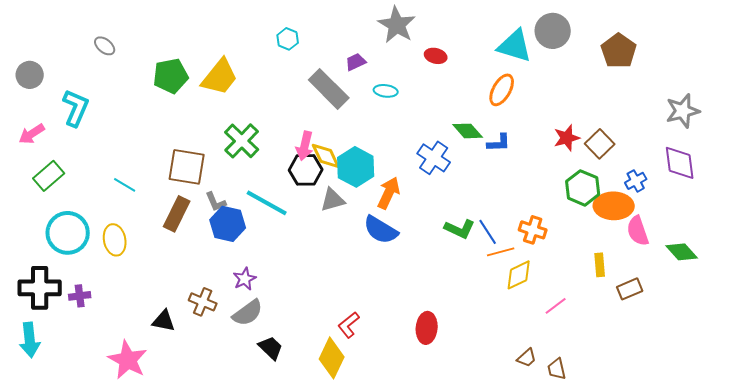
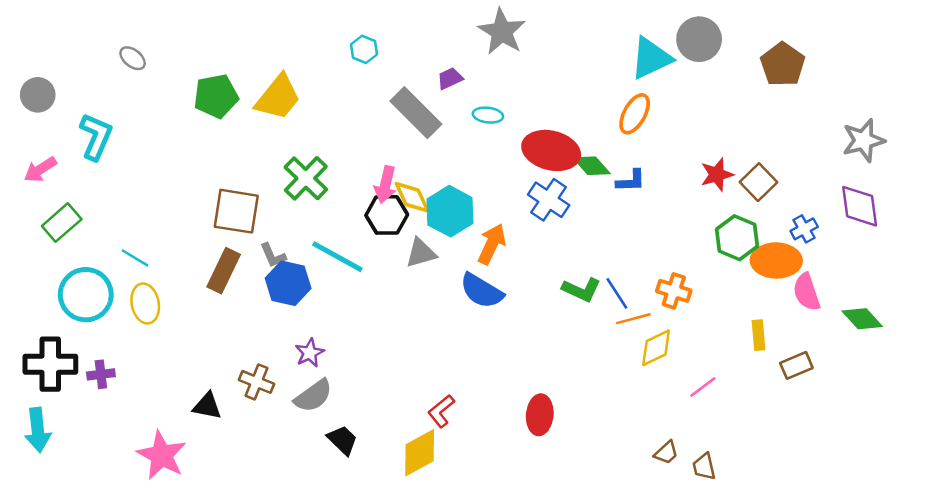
cyan triangle: (515, 46) -> (651, 58), turned -42
red ellipse: (436, 56) -> (551, 150), moved, size x2.0
cyan line: (125, 185) -> (135, 258), moved
yellow diamond: (332, 358) -> (420, 453), turned 36

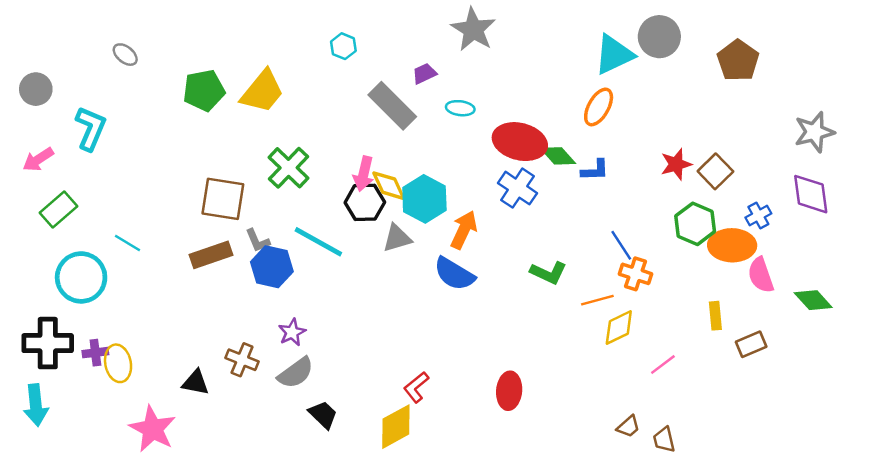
brown rectangle: (224, 271) -> (211, 255), turned 45
blue line: (617, 293) -> (621, 245), moved
yellow ellipse: (145, 304) -> (118, 363), moved

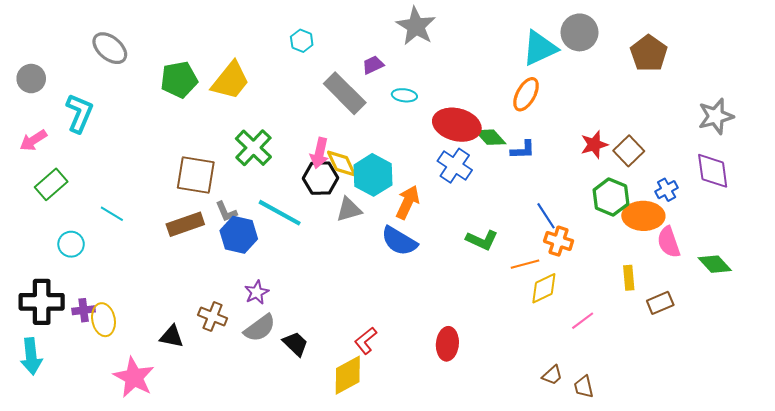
gray ellipse: (125, 55) -> (110, 48), size x1.6
cyan circle: (81, 277) -> (71, 244), size x0.6
black trapezoid: (323, 415) -> (295, 344), moved

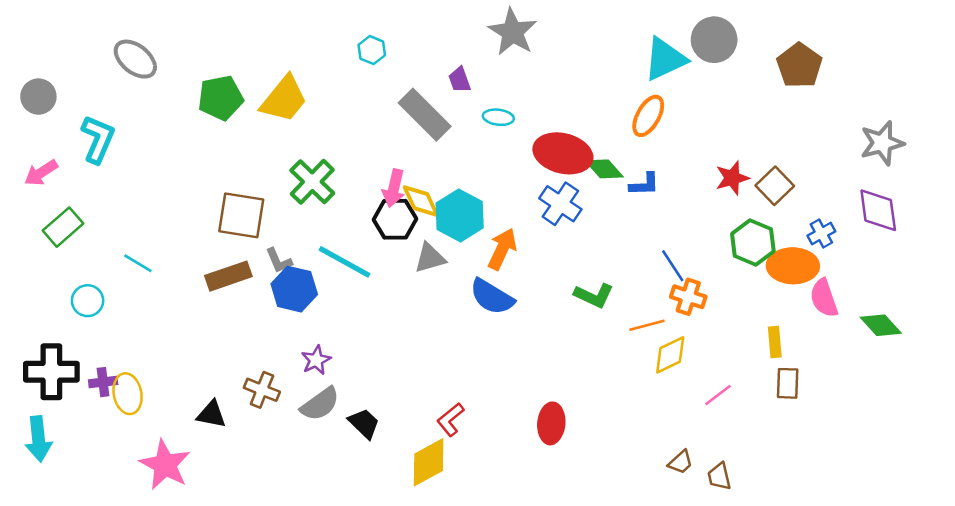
purple trapezoid: (373, 65) -> (460, 80), turned -85
brown rectangle: (660, 303) -> (788, 383), moved, turned -65

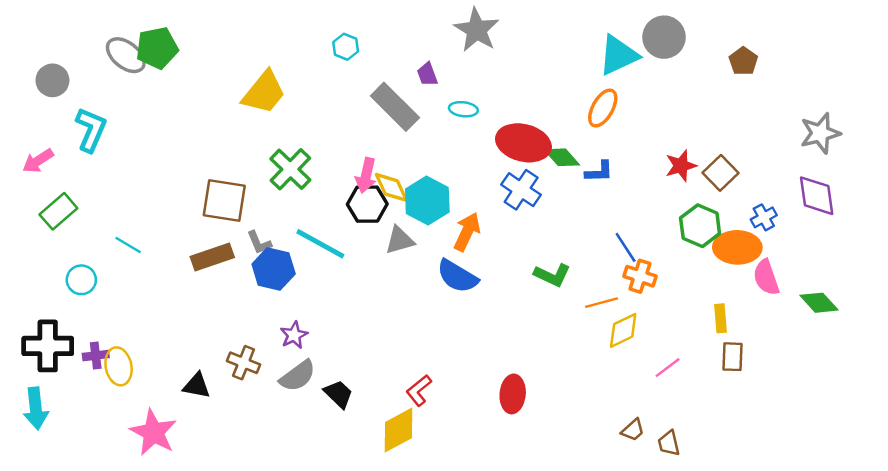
brown pentagon: (799, 66) -> (743, 61), size x0.7
gray circle: (38, 97) -> (52, 80), moved
green pentagon: (221, 98) -> (157, 48), moved

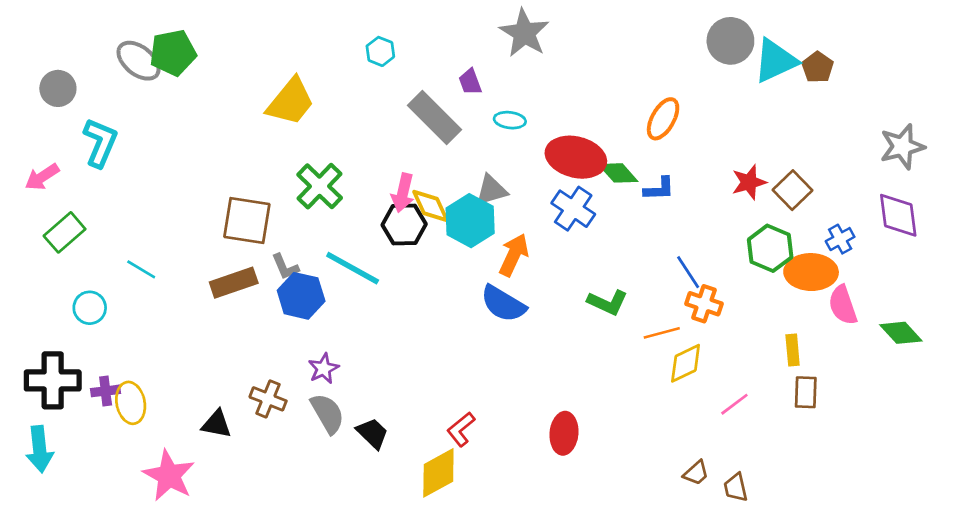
cyan triangle: (618, 55) -> (775, 61), moved
gray triangle: (400, 240) -> (491, 190), moved
gray semicircle: (298, 376) -> (327, 413), turned -84

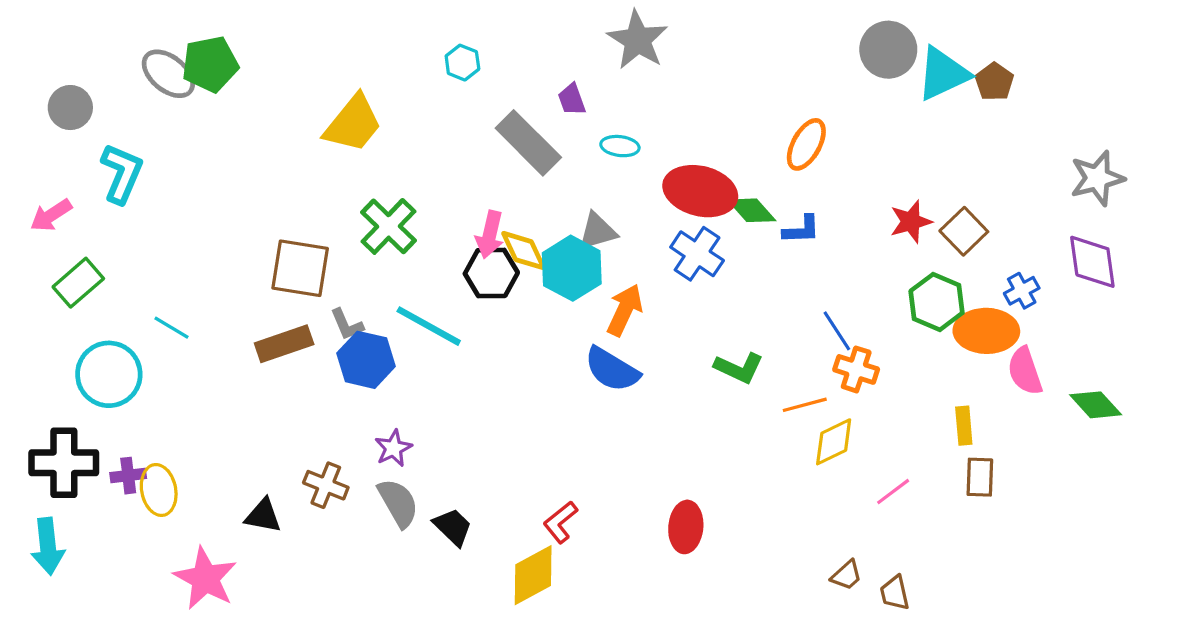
cyan circle: (90, 308) -> (109, 374), size x1.6

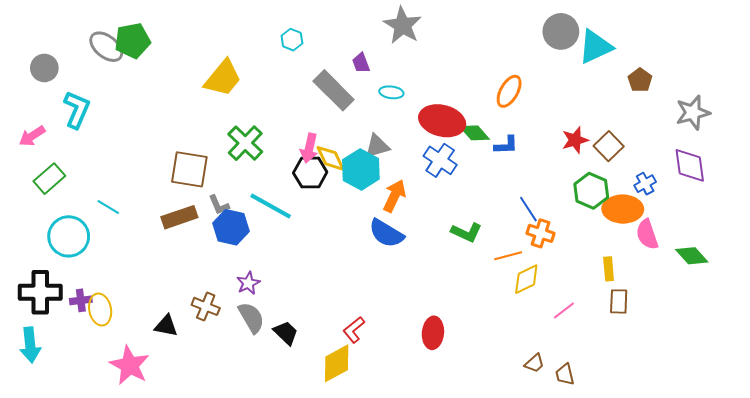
brown pentagon: (994, 82) -> (640, 80), moved

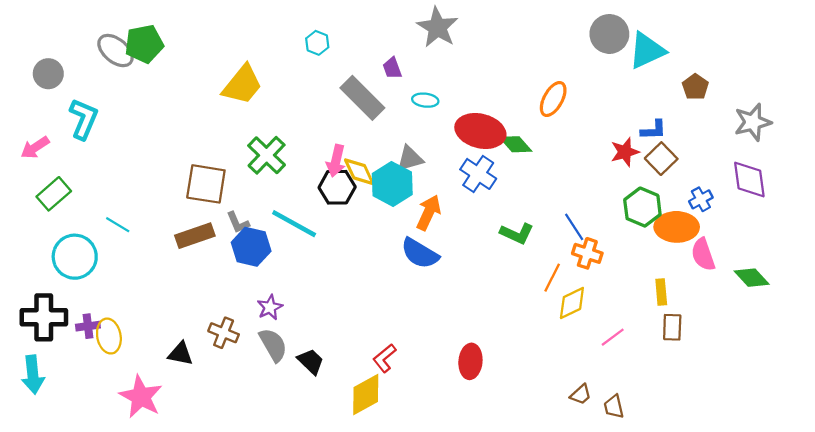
blue L-shape: (506, 145) -> (653, 130), moved
green L-shape: (466, 232) -> (517, 234), moved
orange line: (508, 256) -> (552, 278), turned -48

